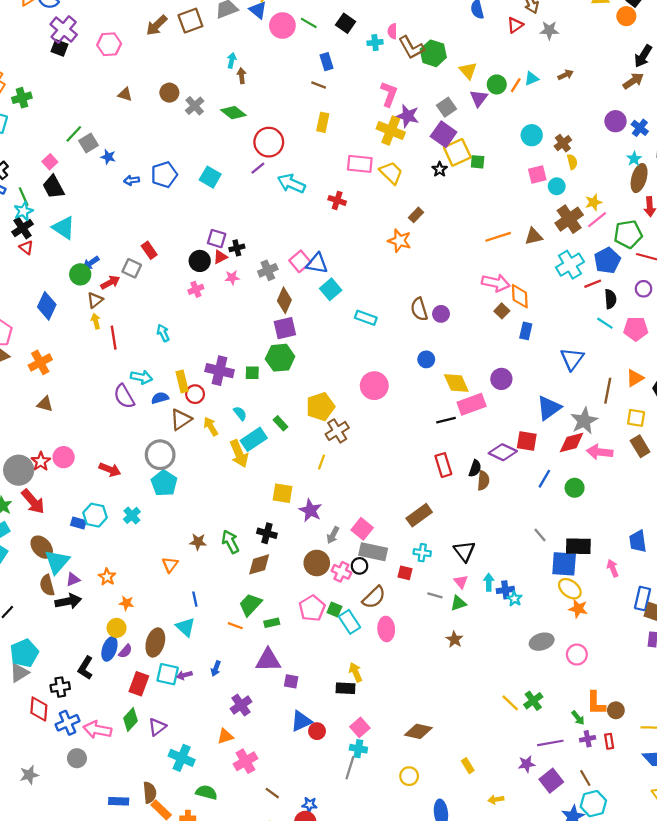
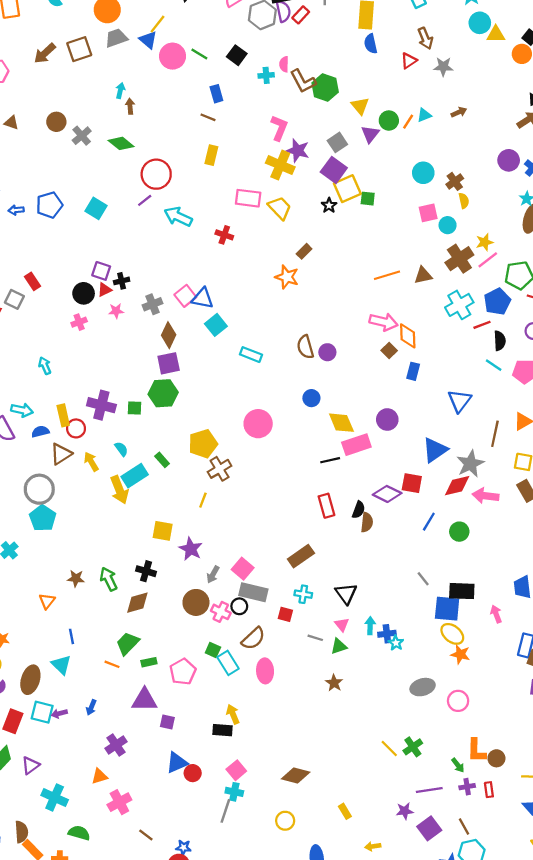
pink pentagon: (312, 608) -> (183, 672), moved

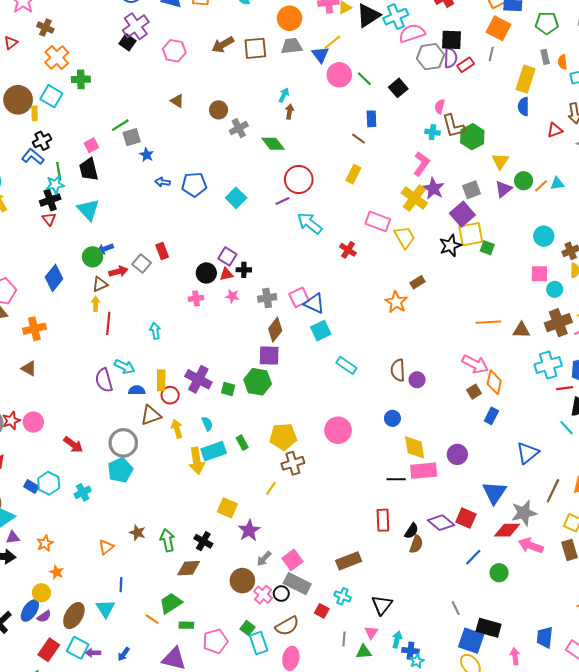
cyan cross: (266, 75) -> (432, 132), moved
black star: (329, 205) -> (450, 246), size x1.5
blue triangle: (435, 450) -> (494, 493), turned -35
gray line: (315, 638) -> (344, 639), turned 64

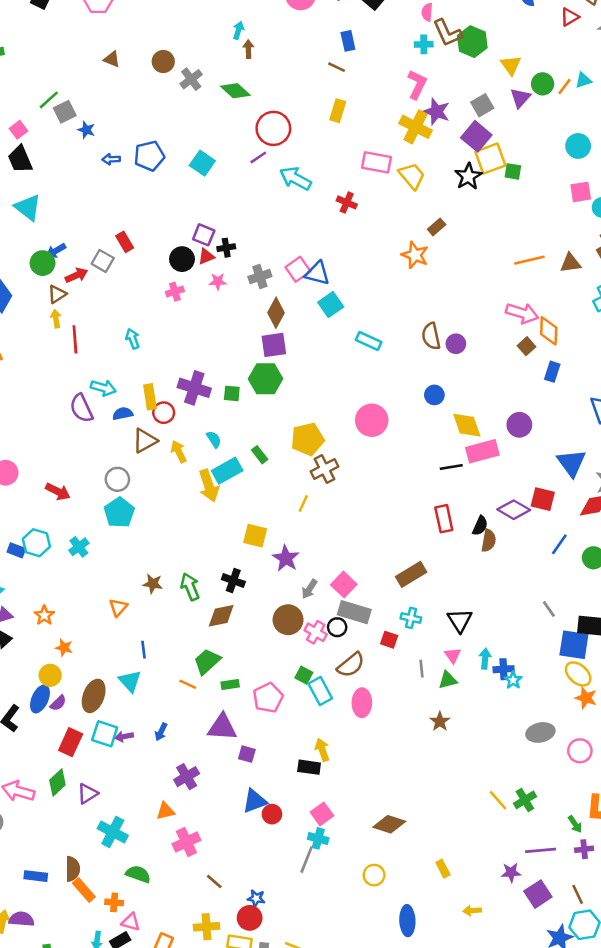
gray circle: (123, 443) -> (117, 479), size x0.7

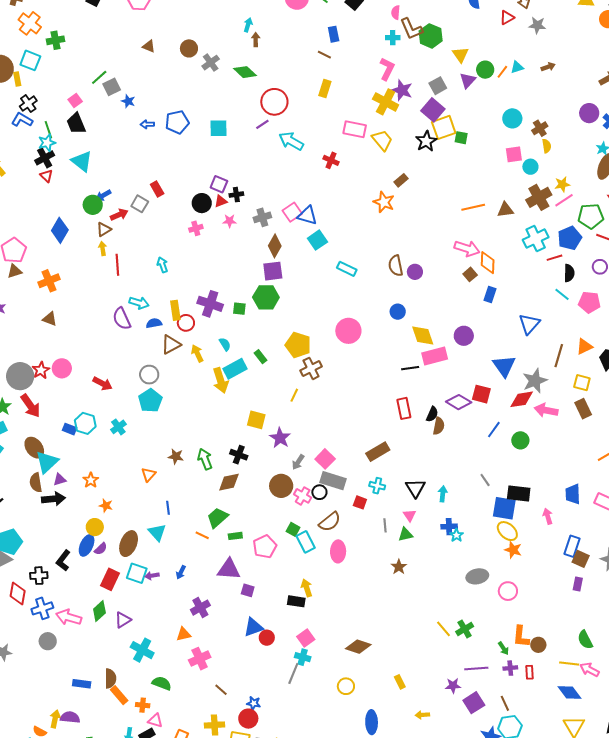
cyan square: (202, 163) -> (218, 128), turned -36
yellow pentagon: (307, 439) -> (298, 345), turned 30
cyan arrow: (485, 659) -> (443, 494), moved

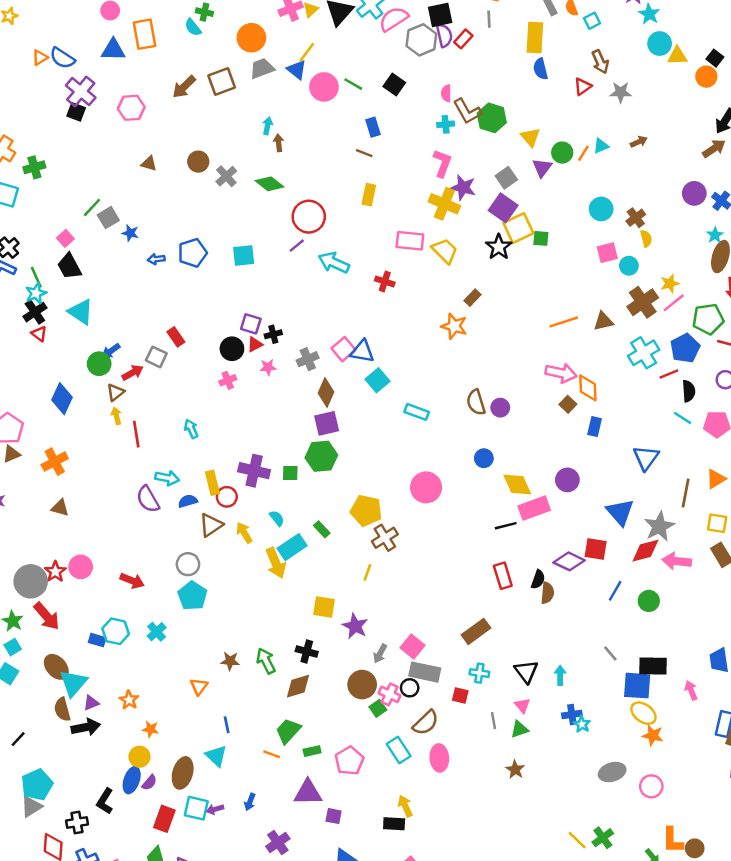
green square: (293, 529) -> (378, 708), moved, turned 32

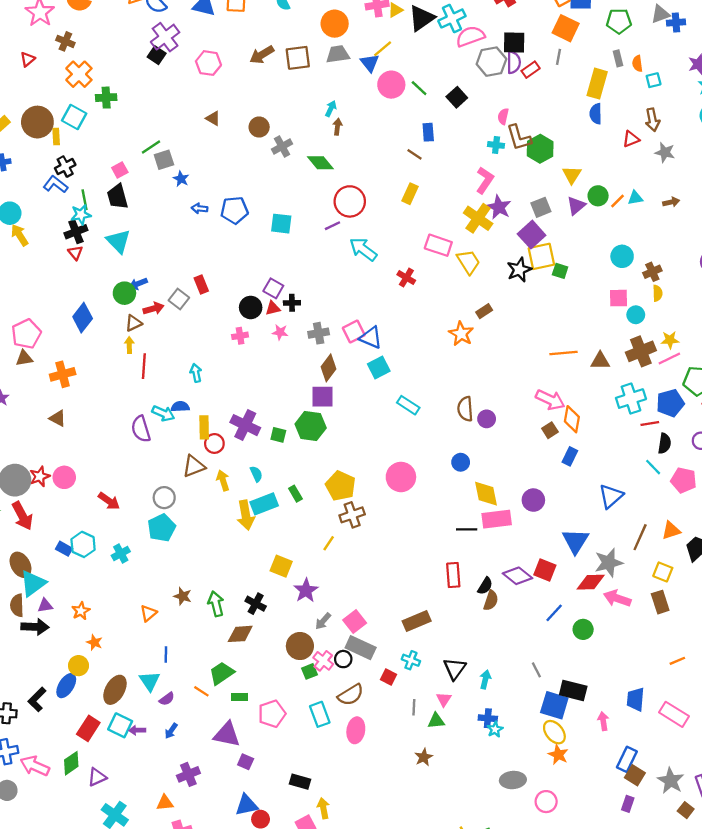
blue semicircle: (188, 501) -> (180, 407), moved
purple semicircle: (149, 783) -> (167, 699), moved
yellow arrow: (405, 806) -> (323, 808), moved

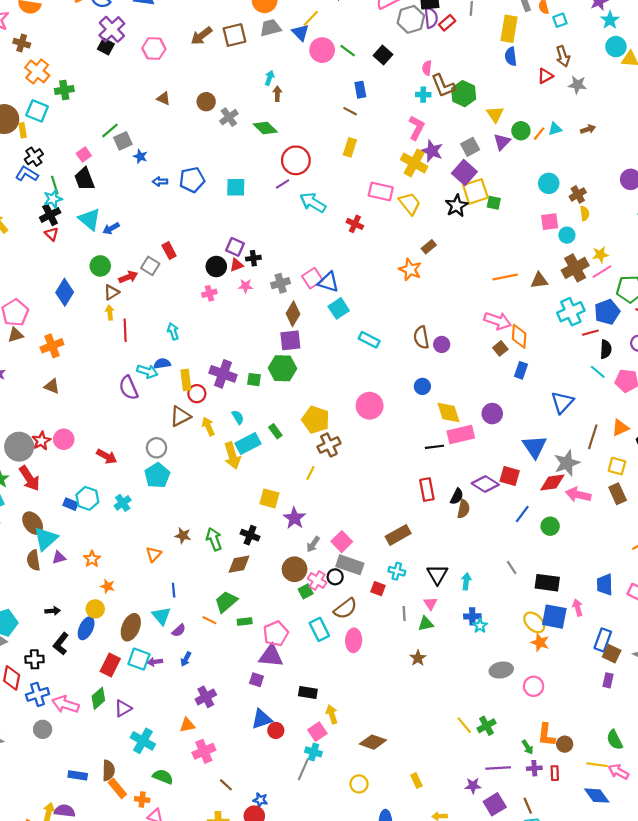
blue arrow: (138, 284) -> (111, 228), moved
black arrow: (35, 627) -> (53, 611), moved, size x0.6
blue square: (554, 705) -> (554, 617), moved
purple triangle: (227, 734) -> (271, 656), moved

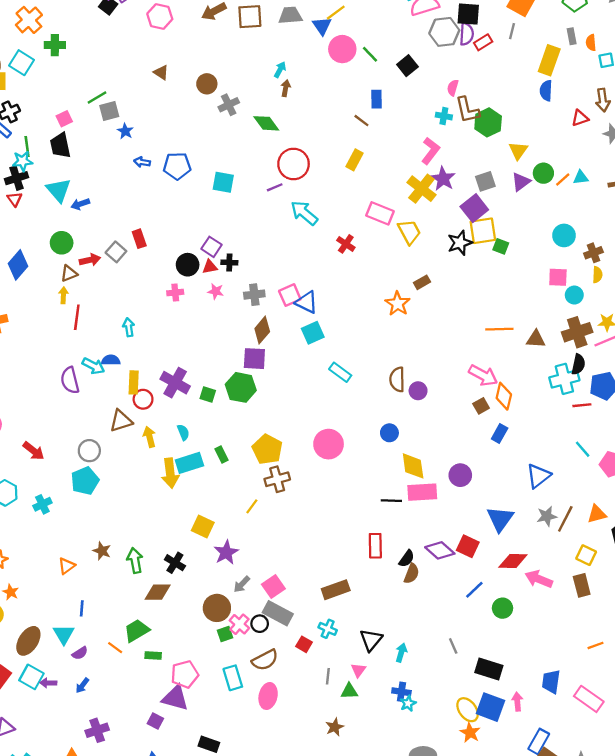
black semicircle: (606, 349) -> (578, 364), moved
gray star: (567, 463) -> (547, 516), moved, size x0.7

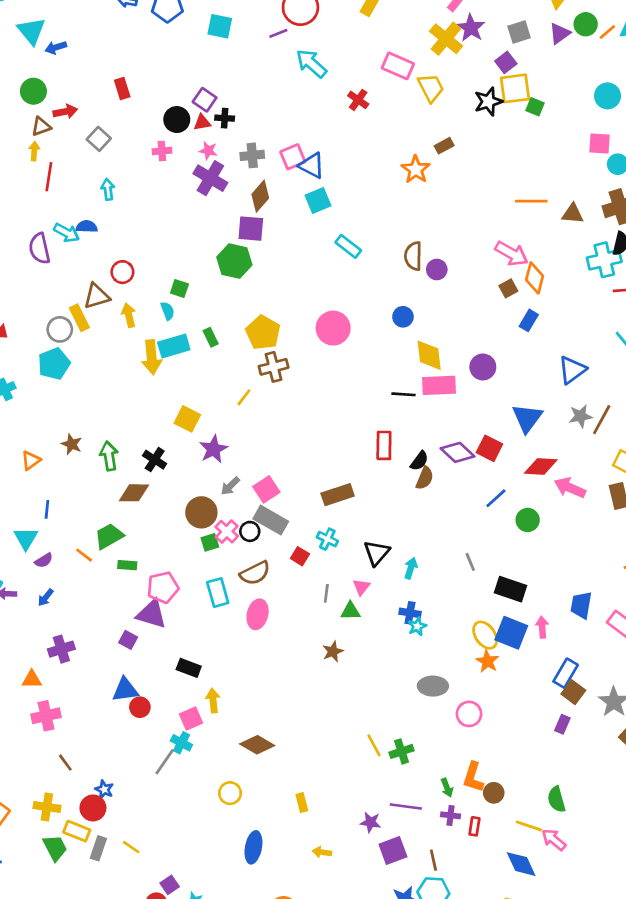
purple square: (474, 208) -> (506, 62), size x0.7
gray square: (116, 252) -> (99, 139), moved
yellow rectangle: (134, 382) -> (79, 318), moved, turned -30
purple cross: (175, 383) -> (210, 178), moved
green square: (208, 394) -> (179, 288), moved

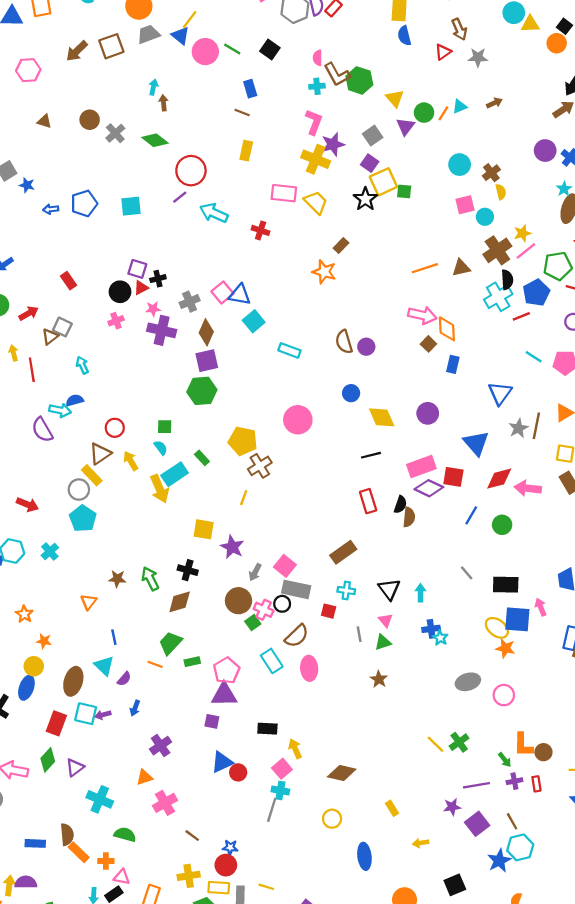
purple star: (471, 28) -> (333, 144), turned -30
brown triangle: (41, 126) -> (50, 337), moved
pink rectangle: (439, 385) -> (421, 466), moved

